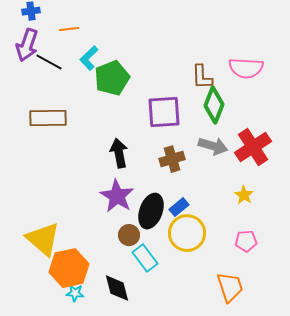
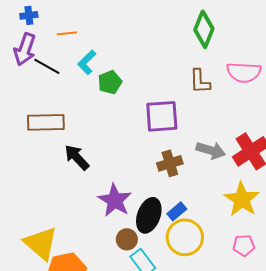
green pentagon: (112, 78) -> (110, 82), size x0.7
green diamond: (214, 105) -> (204, 29), moved
black arrow: (119, 153) -> (77, 157), moved, turned -32
yellow star: (244, 195) -> (242, 199), size x1.8

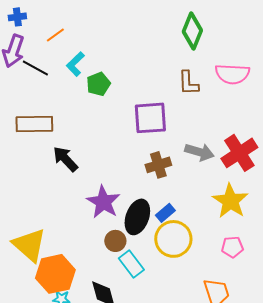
orange line: (67, 33) -> (55, 35), turned -30

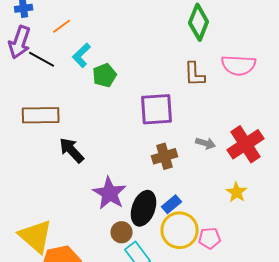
gray arrow: (199, 152) -> (206, 143), size x0.7
yellow star: (230, 201) -> (237, 192), size x0.6
pink pentagon: (232, 247) -> (210, 238), moved

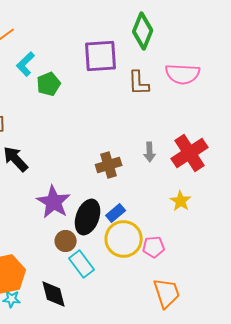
purple square: (157, 109) -> (101, 56), moved
gray arrow: (206, 143) -> (150, 152), turned 72

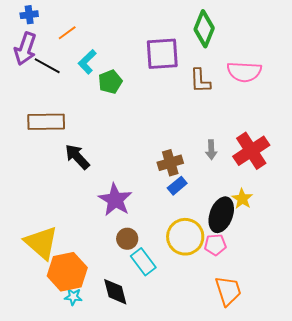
blue rectangle: (116, 213) -> (177, 186), moved
black ellipse: (88, 217) -> (221, 215), moved

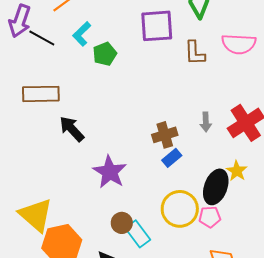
brown circle: (127, 239) -> (122, 223), moved

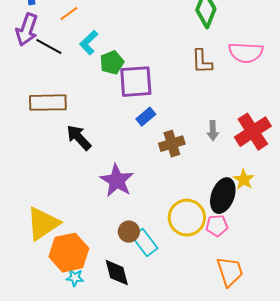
purple square: (157, 26) -> (136, 82), moved
blue rectangle: (172, 158) -> (146, 117), moved
yellow triangle: (36, 215) -> (43, 224), turned 45

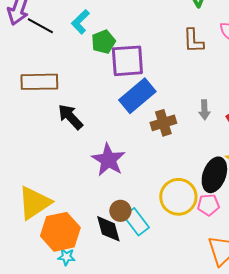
blue rectangle: (146, 117) -> (137, 96), size x1.8
black diamond: (117, 273) -> (108, 229), moved

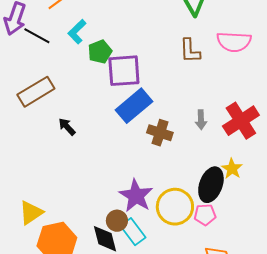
brown rectangle: (39, 82) -> (36, 92), turned -30
black arrow: (70, 117) -> (67, 127), size x0.7
brown cross: (163, 123) -> (160, 133), turned 35
purple star: (108, 160) -> (136, 196), moved
yellow triangle: (34, 203) -> (31, 213), size x0.7

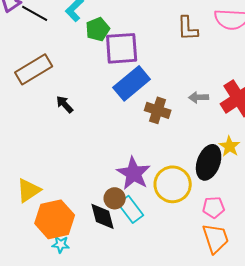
gray arrow: (201, 120) -> (199, 97), turned 90
pink pentagon: (205, 215) -> (214, 207), moved

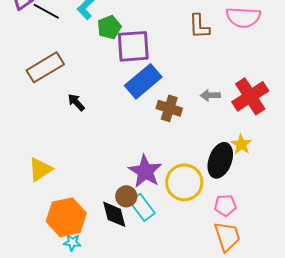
yellow triangle: (29, 190) -> (40, 169), moved

